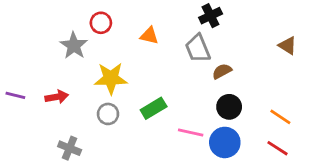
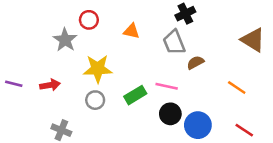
brown triangle: (287, 46) -> (253, 40), size x1.5
black circle: (229, 107) -> (170, 114), moved
orange line: (280, 117) -> (237, 88), moved
pink line: (191, 132) -> (167, 86), moved

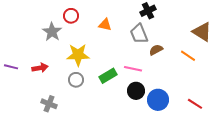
orange line: (237, 88) -> (188, 56), moved

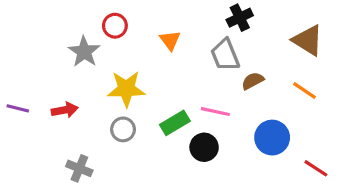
orange triangle: (105, 25) -> (170, 40), turned 40
brown triangle: (202, 32) -> (308, 40), moved
black circle: (136, 91) -> (204, 147), moved
blue circle: (158, 100) -> (272, 138), moved

